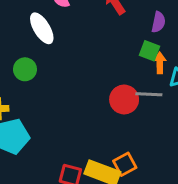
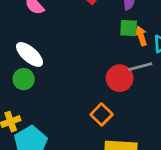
white ellipse: (42, 28) -> (30, 54), moved
orange square: (125, 164) -> (102, 114), moved

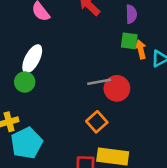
white ellipse: (30, 54) -> (32, 59), turned 72
gray line: (140, 67) -> (99, 82), moved

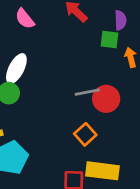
green square: (129, 41) -> (109, 40), moved

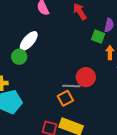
gray line: (87, 92) -> (71, 86), moved

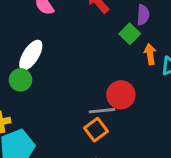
green square: (98, 37) -> (130, 34), turned 32

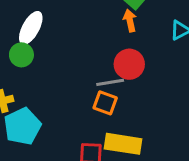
orange arrow: (150, 54) -> (130, 21), moved
orange square: (96, 130) -> (105, 103), turned -30

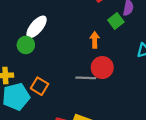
orange arrow: (130, 21) -> (95, 40), moved
orange square: (105, 103) -> (40, 86), moved

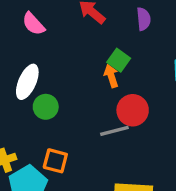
green square: (116, 21) -> (119, 60), moved
green circle: (26, 45) -> (46, 107), moved

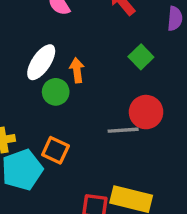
orange arrow: (111, 76) -> (77, 70), moved

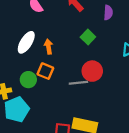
green circle: (56, 92) -> (28, 80), moved
orange square: (55, 150) -> (45, 71), moved

